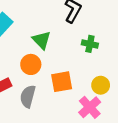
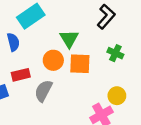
orange square: (62, 82) -> (80, 64), moved

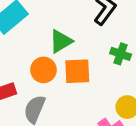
green triangle: (69, 39) -> (61, 41), turned 36

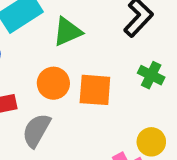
green triangle: (61, 41) -> (67, 32), moved

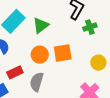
green cross: (151, 75) -> (90, 27), moved, turned -32
yellow circle: (151, 142) -> (98, 63), moved

